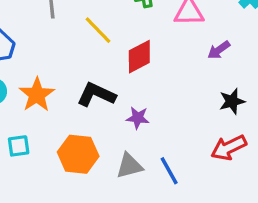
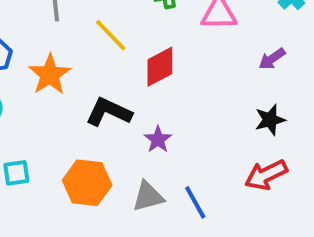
purple arrow: (219, 50) -> (272, 59), moved
orange star: (37, 95) -> (50, 75), moved
purple star: (138, 118) -> (158, 139), turned 30

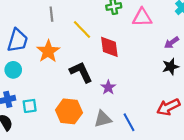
red diamond: (160, 67) -> (109, 47), turned -70
black L-shape: (109, 112) -> (81, 72), turned 40
black star: (270, 120) -> (171, 67), moved

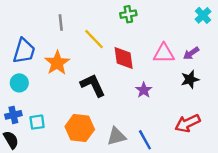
pink triangle: (142, 17) -> (164, 53), moved
purple star: (108, 87) -> (144, 90), moved

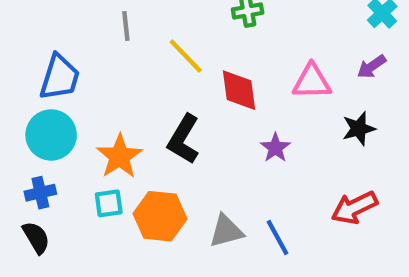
purple arrow: (191, 53) -> (372, 67), moved
orange star: (57, 63) -> (119, 156), moved
cyan circle: (19, 83) -> (51, 135), size x1.5
black L-shape: (93, 85) -> (184, 139), turned -124
cyan square: (37, 122) -> (109, 203), moved

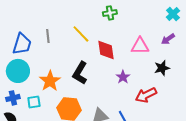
gray line: (126, 26) -> (48, 36), moved
cyan square: (109, 203) -> (34, 102), moved
red arrow: (354, 208) -> (146, 95), moved

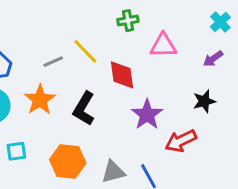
gray line: (48, 36) -> (53, 62), moved, turned 72
pink triangle: (140, 46) -> (163, 46), moved
purple star: (123, 77) -> (147, 115), size x1.5
orange star: (50, 81) -> (40, 100), moved

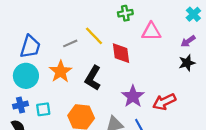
black star: (204, 101) -> (187, 63), moved
purple star: (147, 115) -> (133, 96), moved

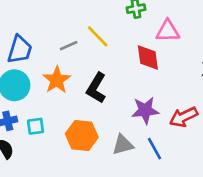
red diamond: (121, 53) -> (148, 58), moved
purple star: (133, 96) -> (145, 110), turned 30

